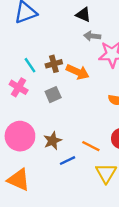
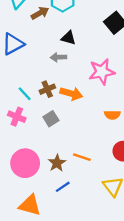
gray arrow: (92, 36) -> (58, 57), moved
orange line: (91, 146) -> (82, 157), moved
blue line: (68, 161) -> (63, 187), moved

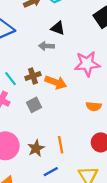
orange line: (82, 157) -> (61, 145), turned 56
blue line: (63, 187) -> (51, 172), moved

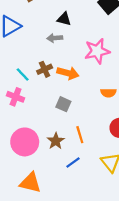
gray square: (34, 105) -> (63, 104), moved, turned -32

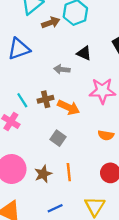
black triangle: (64, 19) -> (84, 53), moved
blue line: (73, 163) -> (55, 208), moved

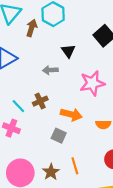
brown arrow: (51, 23) -> (32, 28), turned -42
black triangle: (84, 53) -> (68, 51), turned 40
orange arrow: (69, 107) -> (71, 114), moved

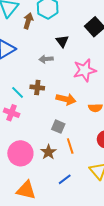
brown cross: (40, 101) -> (37, 88), turned 32
gray square: (59, 136) -> (58, 127), moved

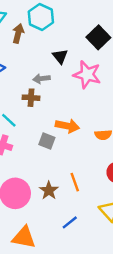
pink star: (85, 70) -> (87, 75), moved, turned 30
brown cross: (37, 88) -> (31, 98), moved
gray square: (58, 127) -> (47, 141), moved

